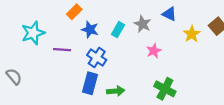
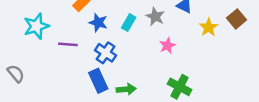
blue rectangle: (90, 83) -> (98, 81), turned -40

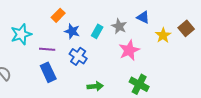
pink star: (167, 46) -> (129, 50), size x1.5
blue rectangle: (98, 81) -> (48, 72), moved

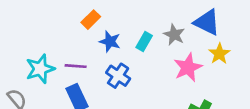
blue triangle: (143, 17) -> (207, 22), size x1.5
cyan star: (21, 34) -> (40, 69), moved
yellow star: (163, 35) -> (219, 54), moved

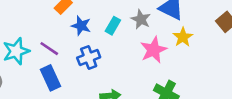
purple line: (76, 66) -> (49, 49), turned 30
blue cross: (118, 76) -> (89, 58), turned 35

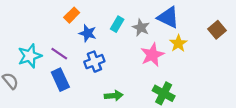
cyan rectangle: (113, 26) -> (117, 24), moved

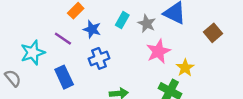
brown square: (217, 30) -> (213, 33), moved
yellow star: (178, 43) -> (185, 68), moved
purple line: (59, 54) -> (63, 39), moved

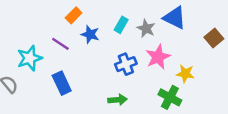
blue cross: (99, 58) -> (126, 64), moved
yellow star: (185, 68) -> (185, 74), turned -30

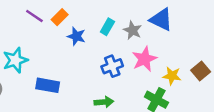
brown square: (214, 38) -> (201, 71), moved
purple line: (60, 44) -> (34, 16), moved
blue rectangle: (62, 83) -> (48, 85), turned -55

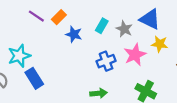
yellow star: (172, 76) -> (160, 44), moved
blue rectangle: (48, 85) -> (34, 78), moved, turned 48

